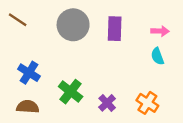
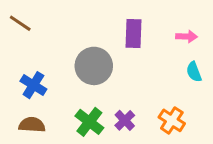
gray circle: (73, 25) -> (94, 66), moved
cyan semicircle: (157, 56) -> (194, 72), moved
green cross: (71, 92) -> (89, 122), moved

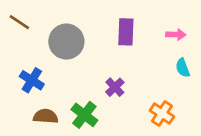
gray circle: (94, 66) -> (66, 42), moved
purple cross: (125, 120) -> (115, 87), moved
brown semicircle: (32, 125) -> (46, 116), moved

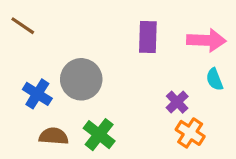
pink arrow: (176, 35) -> (206, 40), size x1.6
gray circle: (66, 42) -> (81, 79), moved
purple cross: (115, 87) -> (177, 102), moved

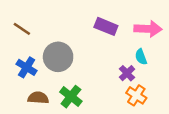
brown line: (23, 26) -> (22, 29), moved
purple rectangle: (148, 37) -> (106, 26), turned -70
cyan semicircle: (215, 79) -> (141, 57), moved

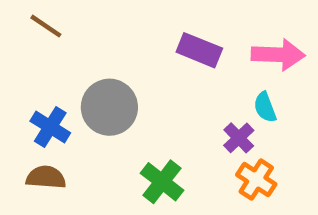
brown line: (22, 29) -> (46, 26), moved
green cross: (71, 97) -> (162, 182), moved
brown semicircle: (38, 98) -> (46, 177), moved

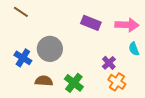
cyan semicircle: (265, 107) -> (134, 49), moved
brown semicircle: (46, 177) -> (44, 81), moved

